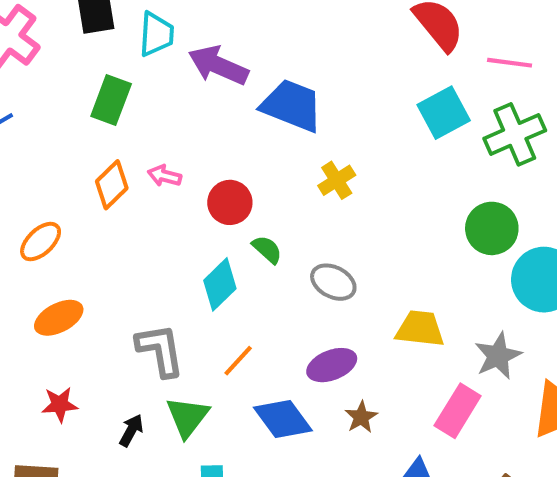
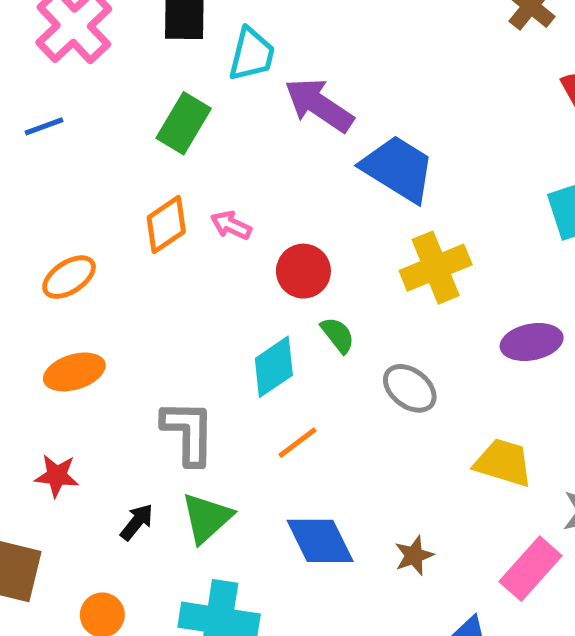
yellow cross: (337, 180) -> (436, 268), size x1.5
orange line: (238, 361) -> (298, 443), moved
purple ellipse: (332, 365) -> (532, 342), moved

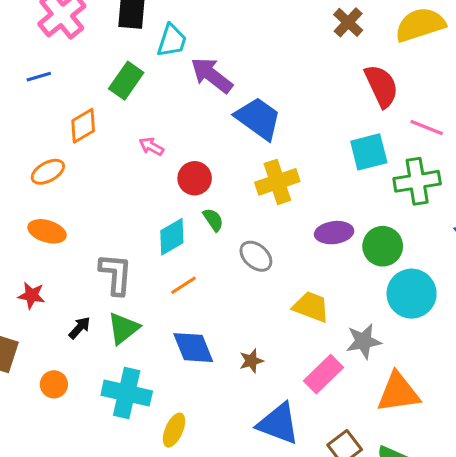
orange diamond: (166, 225) -> (83, 126), moved
orange ellipse: (74, 372) -> (47, 231), turned 30

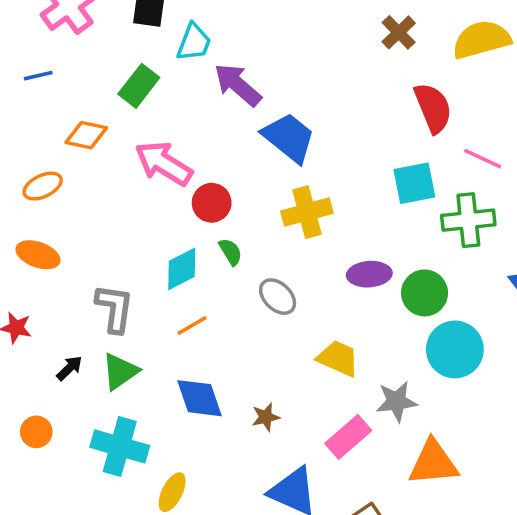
orange diamond: (83, 126) -> (86, 135), turned 39
pink arrow: (151, 146) -> (164, 163), size x2.0

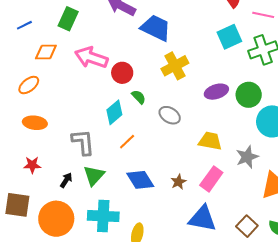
blue line: (38, 76) -> (24, 25), moved
orange circle: (36, 432) -> (56, 219), size x2.0
pink rectangle: (348, 437) -> (211, 179), moved

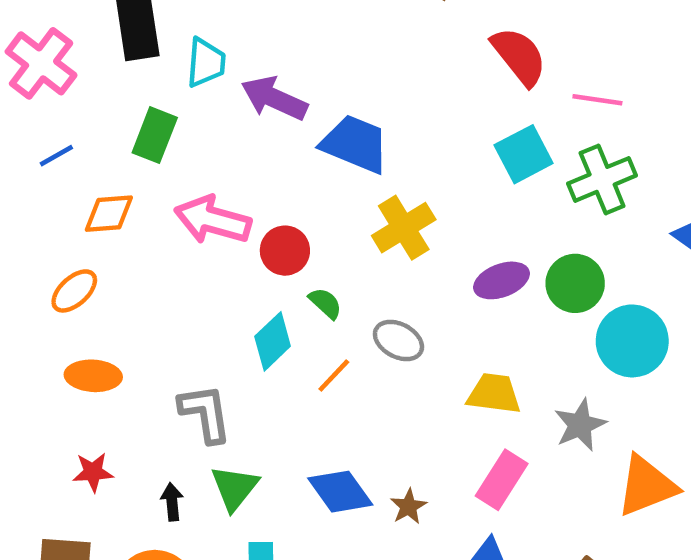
orange line: (127, 142) -> (334, 375), moved
black arrow: (66, 180) -> (172, 502), turned -35
brown star: (178, 182) -> (409, 507), moved

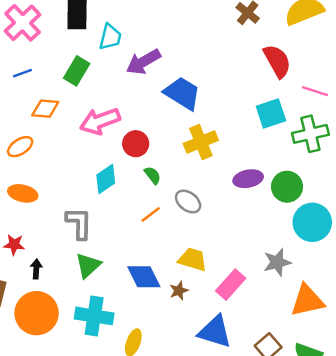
purple arrow: (274, 98) -> (143, 62), turned -64
pink arrow: (213, 220) -> (100, 121), turned -45
cyan diamond: (273, 341) -> (106, 179), moved
yellow trapezoid: (494, 394) -> (193, 259), moved
black arrow: (172, 502) -> (36, 269), moved

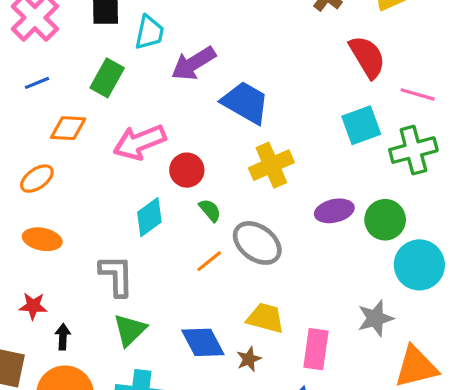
gray ellipse: (188, 202) -> (257, 243), size x1.4
pink rectangle: (231, 285) -> (316, 349), turned -32

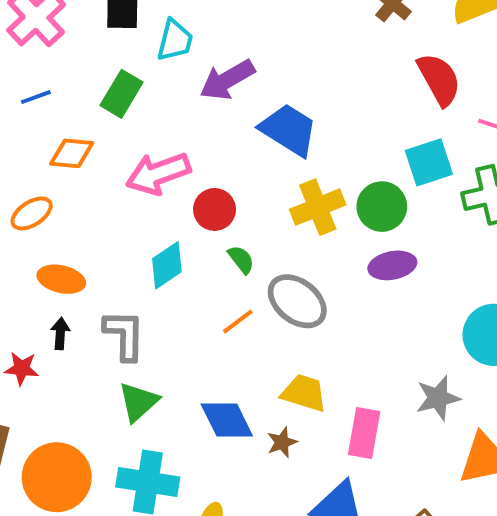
green circle: (385, 220) -> (382, 207), moved
orange ellipse: (42, 239) -> (61, 279), moved
black arrow: (63, 337) -> (60, 334), moved

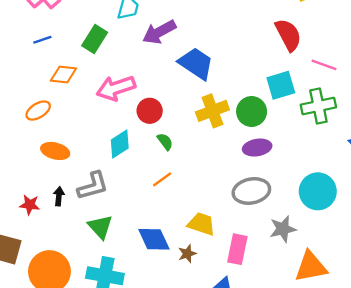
gray ellipse: (297, 301) -> (251, 191), moved, turned -51
black arrow: (60, 334) -> (59, 196), moved
gray L-shape: (124, 335) -> (93, 186), turned 72
green triangle: (138, 402) -> (100, 227), turned -32

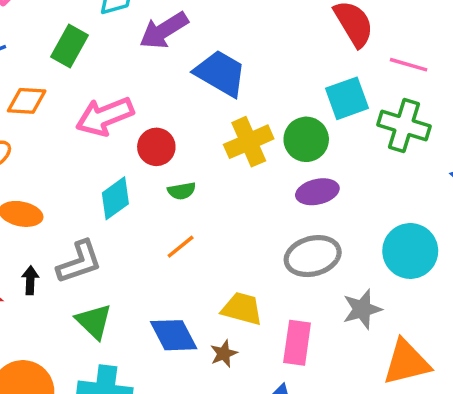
green cross: (318, 106) -> (404, 126), turned 32
green semicircle: (165, 142) -> (182, 191), turned 120

